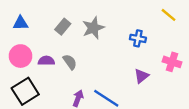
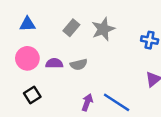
gray semicircle: (70, 62) -> (79, 64), turned 112
black square: (25, 91) -> (32, 95), size x0.6

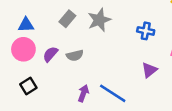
blue triangle: (27, 24) -> (26, 25), moved
purple semicircle: (54, 63) -> (50, 54), turned -49

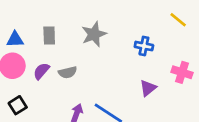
gray rectangle: (67, 19) -> (49, 36), moved, turned -42

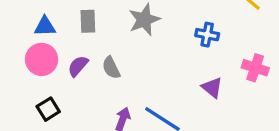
gray semicircle: (68, 72) -> (111, 68), turned 78
purple triangle: (148, 88) -> (212, 88), turned -42

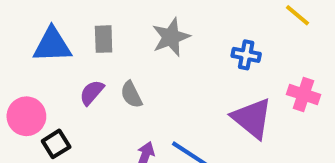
blue triangle: (45, 26) -> (52, 45), size x1.5
pink circle: (42, 59) -> (26, 116), moved
purple triangle: (212, 88) -> (252, 118), size x1.6

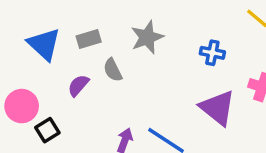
gray rectangle: (104, 39) -> (89, 39), turned 75
blue triangle: (52, 45) -> (44, 44), turned 45
gray semicircle: (131, 94) -> (113, 70), moved

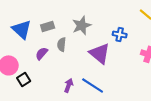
gray semicircle: (113, 70) -> (62, 44), turned 32
purple triangle: (218, 108) -> (100, 53), moved

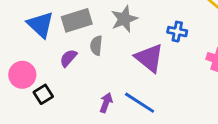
gray rectangle: (48, 26) -> (77, 20), size x1.5

